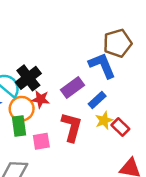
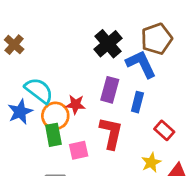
black cross: (28, 78) -> (108, 44), moved
purple rectangle: (72, 87) -> (110, 90), turned -35
blue rectangle: (97, 100) -> (137, 102), turned -30
yellow star: (104, 120) -> (151, 162), moved

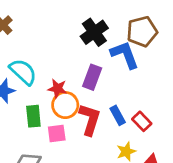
blue rectangle: (137, 102) -> (118, 115), moved, turned -48
orange circle: (55, 116) -> (65, 105), moved

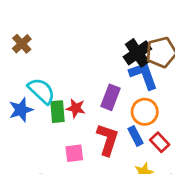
black cross: (94, 32) -> (137, 53), moved
orange circle: (65, 105) -> (145, 112), moved
green rectangle: (33, 116) -> (58, 112), moved

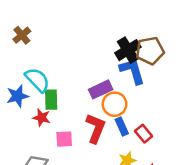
purple rectangle: (111, 97) -> (101, 89), turned 40
red star: (76, 108) -> (41, 118), moved
orange circle: (145, 112) -> (115, 104), moved

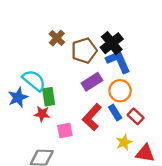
brown cross: (22, 35) -> (57, 38), moved
brown pentagon: (150, 51) -> (84, 51), moved
orange circle: (115, 104) -> (120, 91), moved
red L-shape: (96, 128) -> (92, 117), turned -152

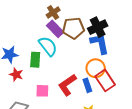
cyan semicircle: (34, 80) -> (48, 46), moved
purple rectangle: (92, 82) -> (55, 29), moved, turned 66
red star: (42, 114) -> (16, 74), moved
red rectangle: (136, 116) -> (105, 80), moved, size x1.5

